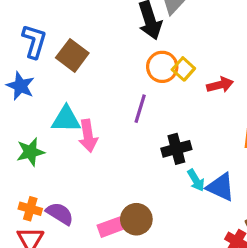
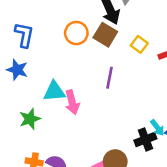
brown square: (72, 55) -> (105, 35), moved
orange circle: (162, 67) -> (76, 33), moved
black cross: (176, 149) -> (145, 139), moved

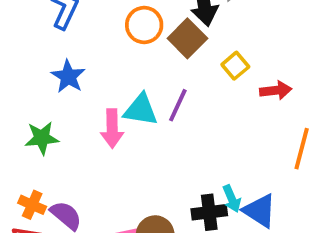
blue star: (17, 70) -> (68, 76), moved
cyan triangle: (54, 91) -> (141, 110), moved

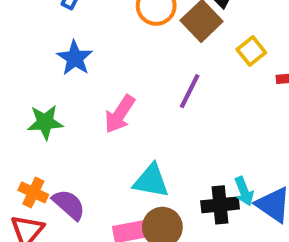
cyan triangle: (141, 110) -> (151, 181), moved
pink arrow: (112, 129) -> (120, 114), turned 33

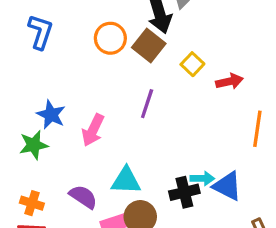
blue star: (75, 58) -> (51, 115), moved
cyan arrow: (244, 191) -> (202, 178), turned -60
purple semicircle: (69, 205) -> (83, 197), moved

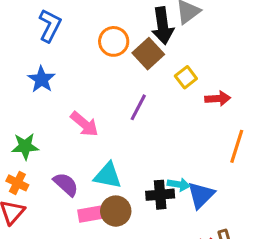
blue star: (51, 115) -> (41, 79), moved
pink arrow: (93, 130) -> (84, 124), turned -84
green star: (34, 145) -> (25, 146), moved
blue triangle: (227, 186) -> (201, 195), turned 40

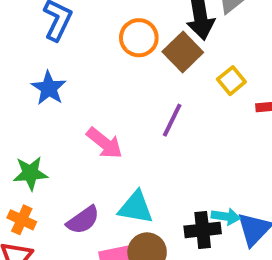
purple semicircle: (66, 184) -> (83, 220), turned 104

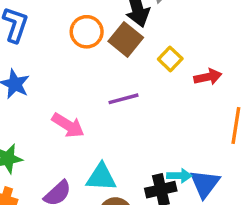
purple line: (172, 120) -> (123, 99), turned 56

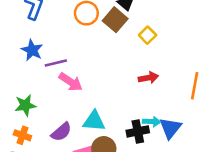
red arrow: (208, 77) -> (148, 78), moved
purple line: (123, 99) -> (56, 63), moved

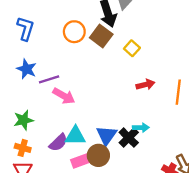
red arrow: (148, 78) -> (145, 85), moved
cyan triangle: (94, 121) -> (75, 136), moved
blue triangle: (170, 128) -> (107, 135), moved
black cross: (138, 131) -> (129, 138), turned -30

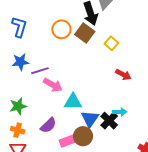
blue star: (27, 69) -> (20, 62), turned -30
red arrow: (145, 85) -> (123, 75), turned 42
cyan triangle: (75, 136) -> (73, 102), moved

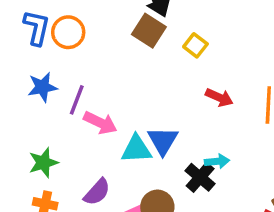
orange circle: (61, 29) -> (68, 32), moved
purple line: (40, 71) -> (77, 100), turned -48
blue triangle: (90, 119) -> (163, 141), moved

